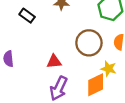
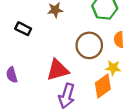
red triangle: (54, 62) -> (58, 70), size x1.5

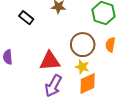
yellow star: (113, 68) -> (82, 67), moved

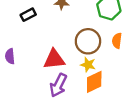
black rectangle: (26, 18) -> (28, 15), turned -64

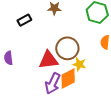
brown circle: (88, 41) -> (67, 48), moved
orange diamond: (94, 82) -> (68, 79), moved

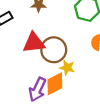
red triangle: (48, 60) -> (34, 43), moved

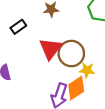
red triangle: (34, 43) -> (50, 49), turned -40

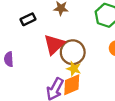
yellow star: (87, 70) -> (74, 69), moved

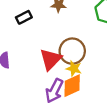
red triangle: (54, 44) -> (51, 59), moved

